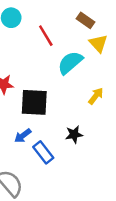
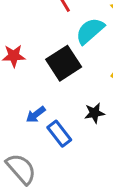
black square: (34, 102) -> (64, 63), moved, turned -36

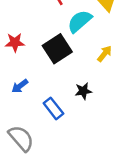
blue arrow: (36, 115) -> (20, 86), moved

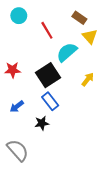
black star: (83, 91) -> (42, 123), moved
blue rectangle: (53, 108) -> (50, 101), moved

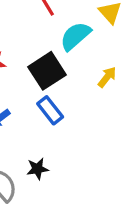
black star: (42, 123) -> (38, 169), moved

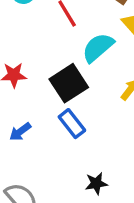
black star: (38, 169) -> (96, 183), moved

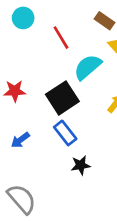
black star: (96, 183) -> (81, 165), moved

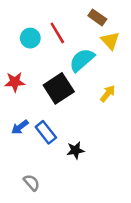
cyan circle: (23, 18) -> (30, 38), moved
blue rectangle: (65, 133) -> (46, 132), moved
gray semicircle: (22, 199) -> (32, 183), moved, size x0.6

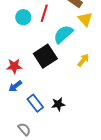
red line: (57, 33) -> (44, 13), turned 48
red star: (15, 82) -> (14, 66), moved
blue rectangle: (46, 132) -> (35, 103), moved

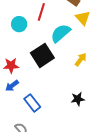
cyan circle: (23, 17) -> (19, 24), moved
black star: (58, 104) -> (78, 99), moved

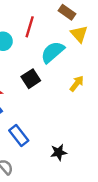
black square: (42, 55) -> (31, 79), size x0.7
black star: (78, 99) -> (59, 152), moved

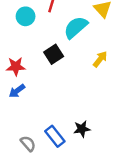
blue rectangle: (19, 135) -> (55, 136), moved

